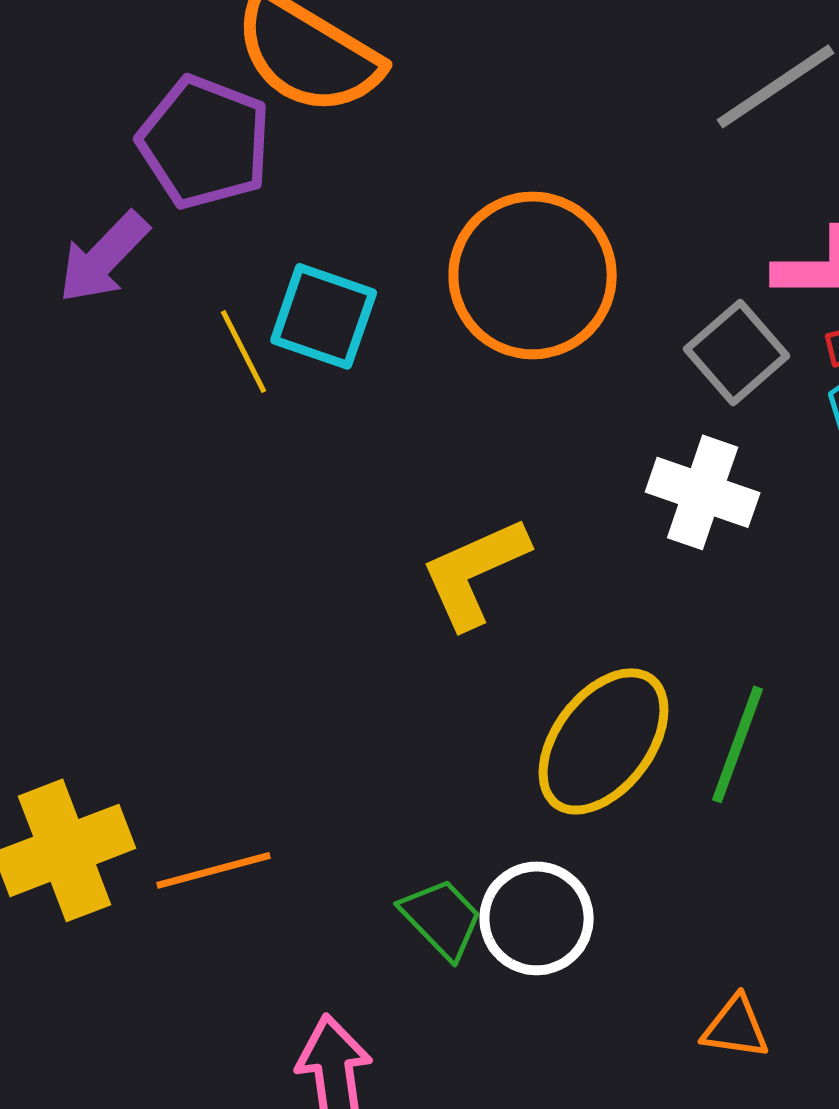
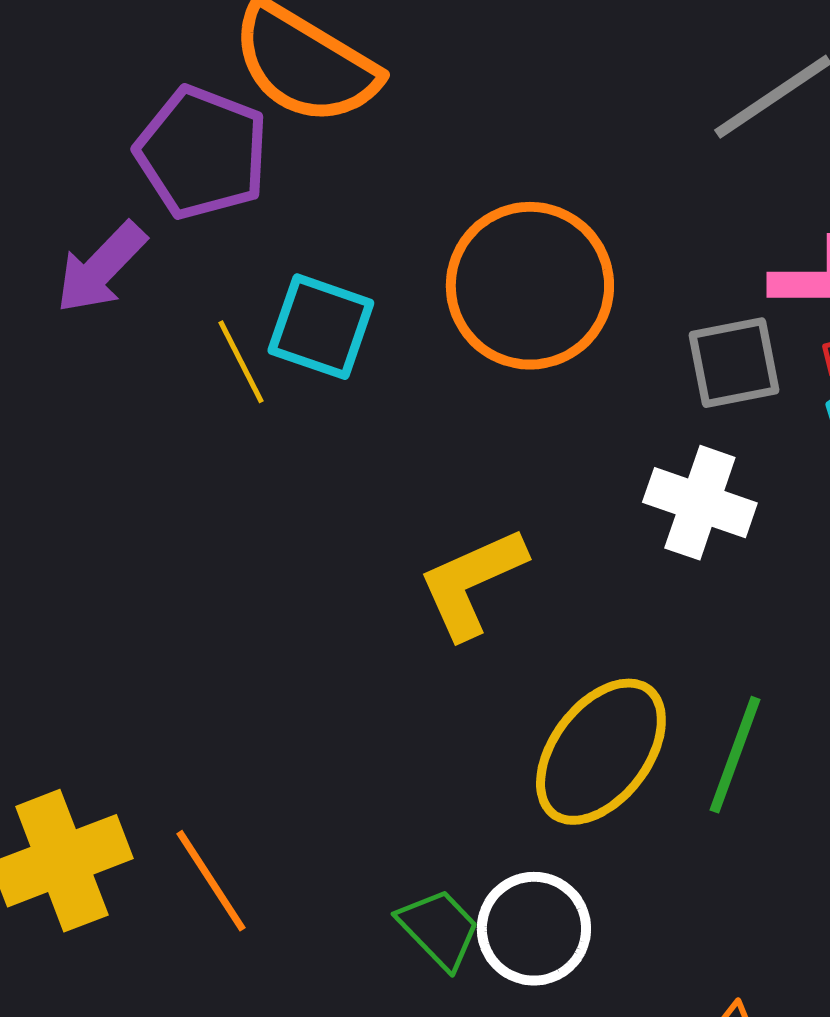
gray square: (737, 352) -> (734, 363), turned 30
orange line: (214, 870) -> (211, 881), turned 72

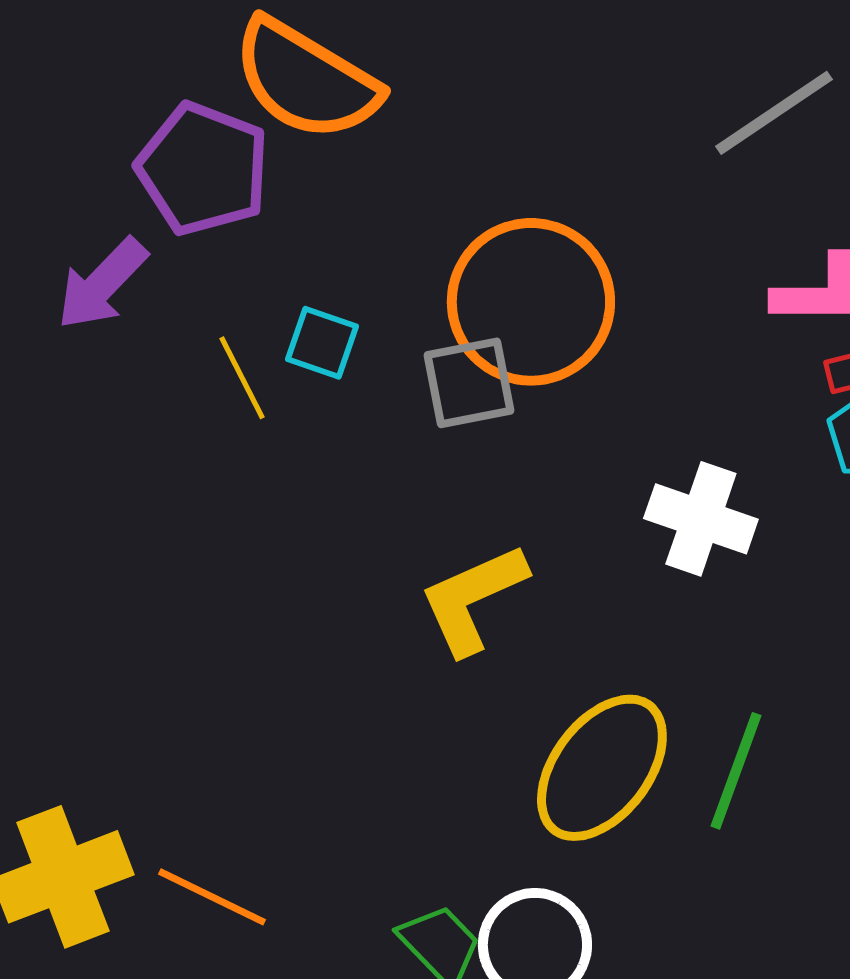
cyan square: (321, 327) -> (322, 343), size x0.7
gray square: (734, 363) -> (469, 383), moved
orange line: (211, 881) -> (212, 897), turned -31

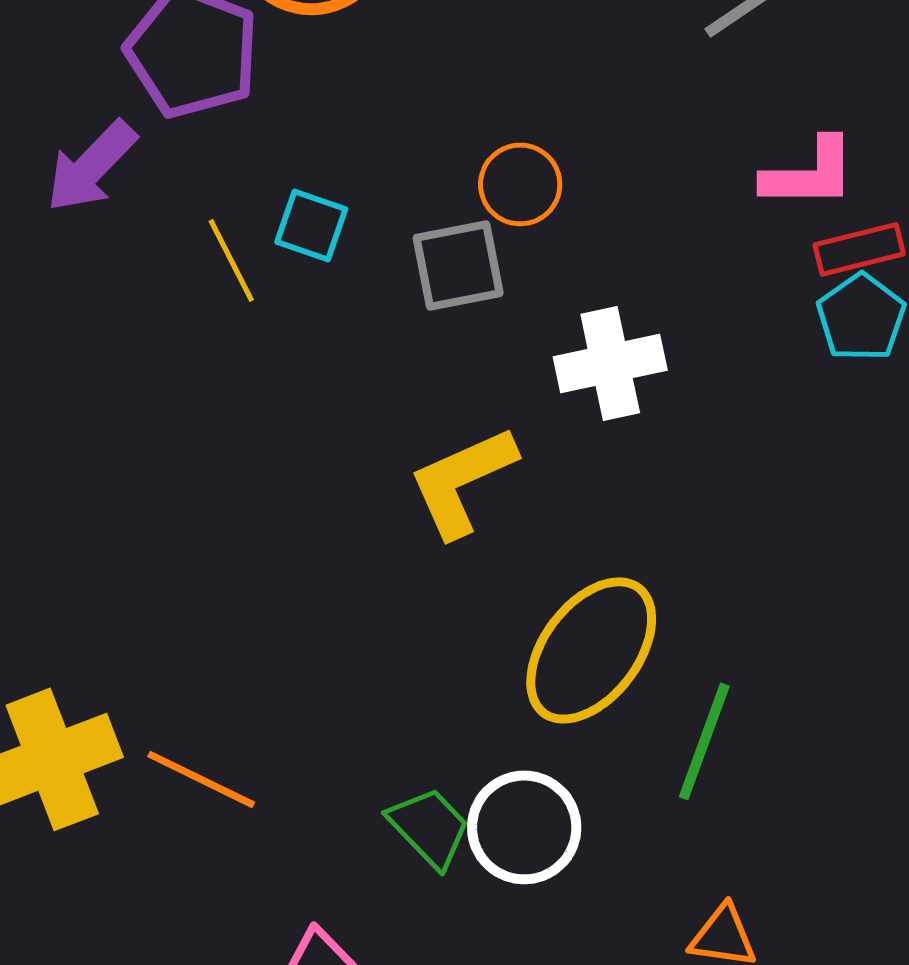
orange circle: (531, 302) -> (520, 184), size x0.5
white cross: (701, 519) -> (610, 363), moved, turned -31
green line: (736, 771) -> (704, 741), moved

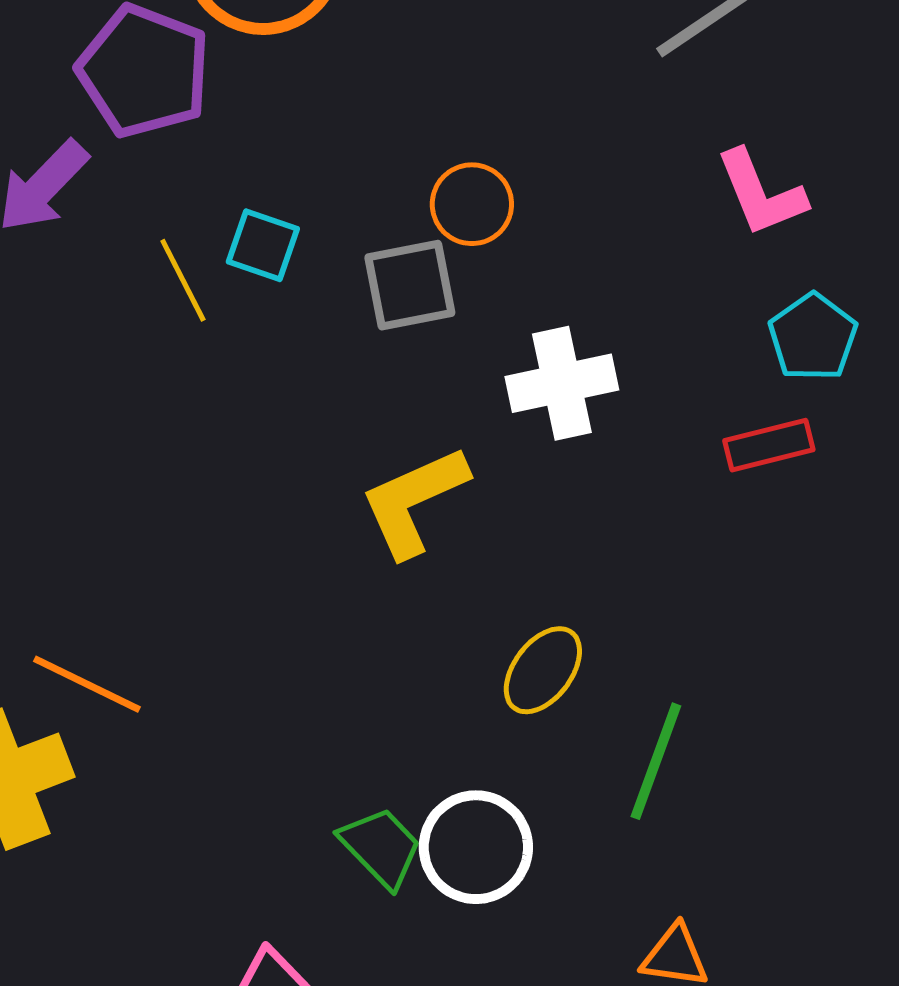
pink L-shape: (809, 173) -> (761, 193), turned 68
red rectangle: (859, 249) -> (769, 445), moved
yellow ellipse: (591, 650) -> (543, 670), size x0.6
orange line: (201, 779) -> (87, 684), moved

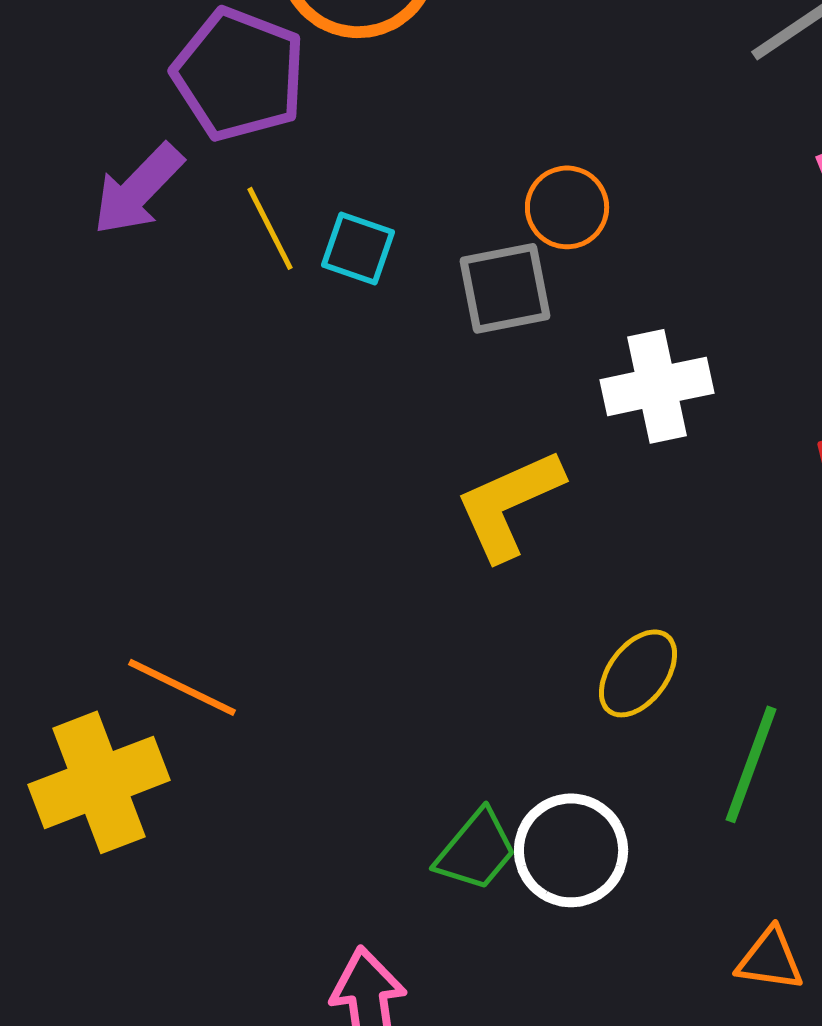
yellow line: (183, 280) -> (270, 228), moved
green trapezoid: (381, 847) -> (476, 850), turned 84

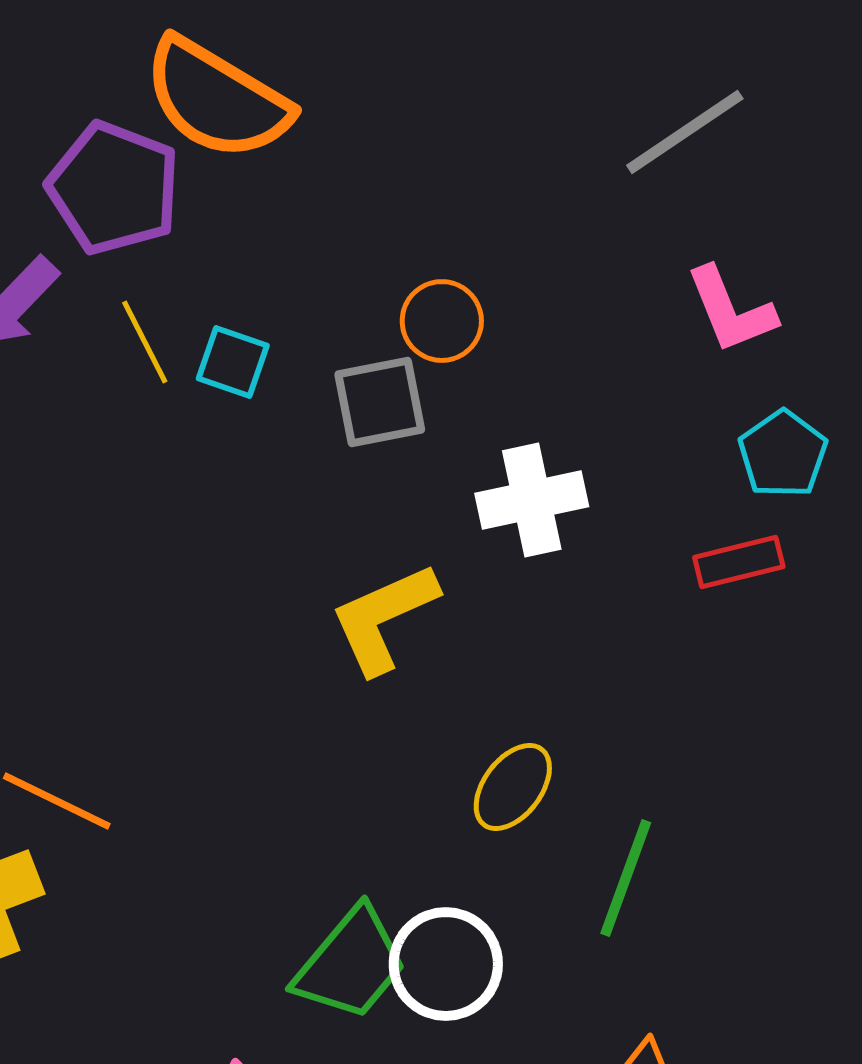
green trapezoid: (476, 850) -> (351, 964), size x1.4

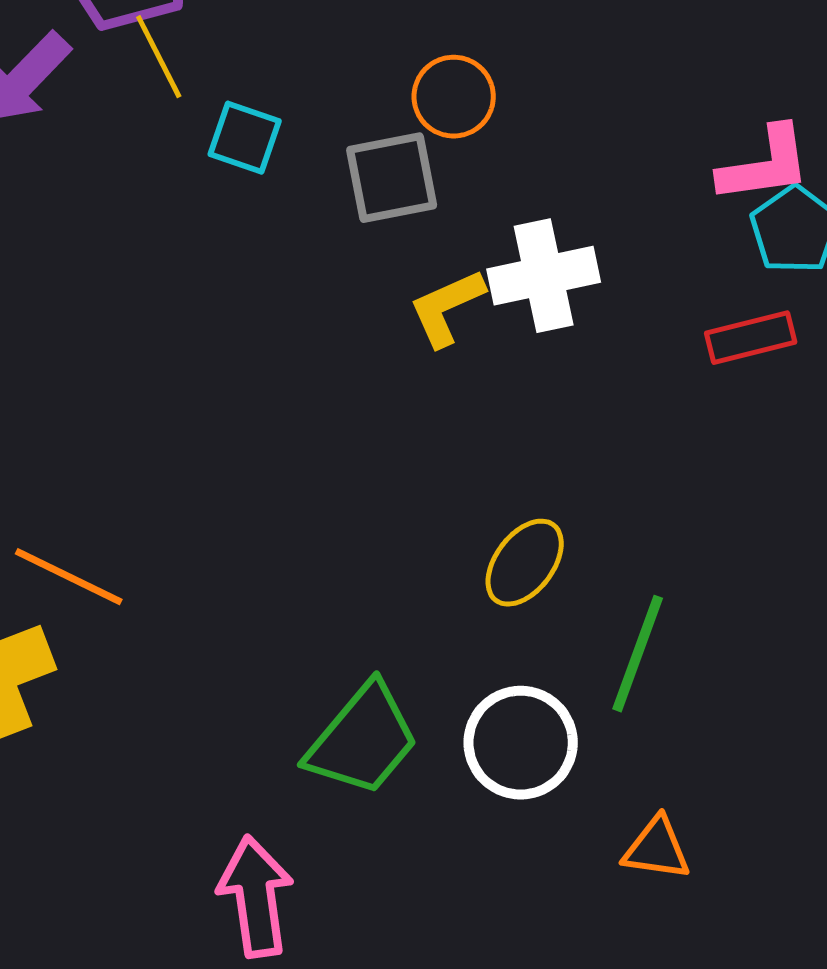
pink L-shape: (731, 310) -> (765, 165), moved, turned -76
yellow line: (145, 342) -> (159, 57), moved
yellow L-shape: (384, 618) -> (447, 308), moved, size x0.7
white circle: (446, 964) -> (521, 743), moved

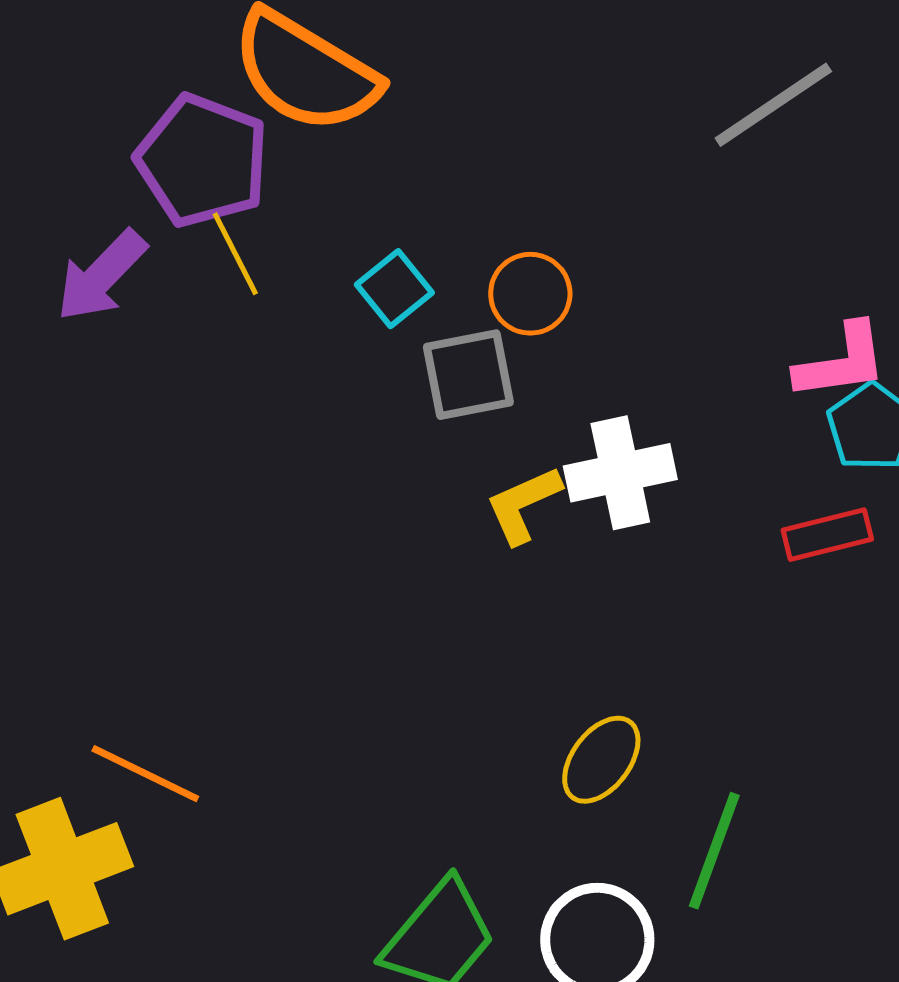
cyan square: (245, 138) -> (394, 289), moved, turned 32

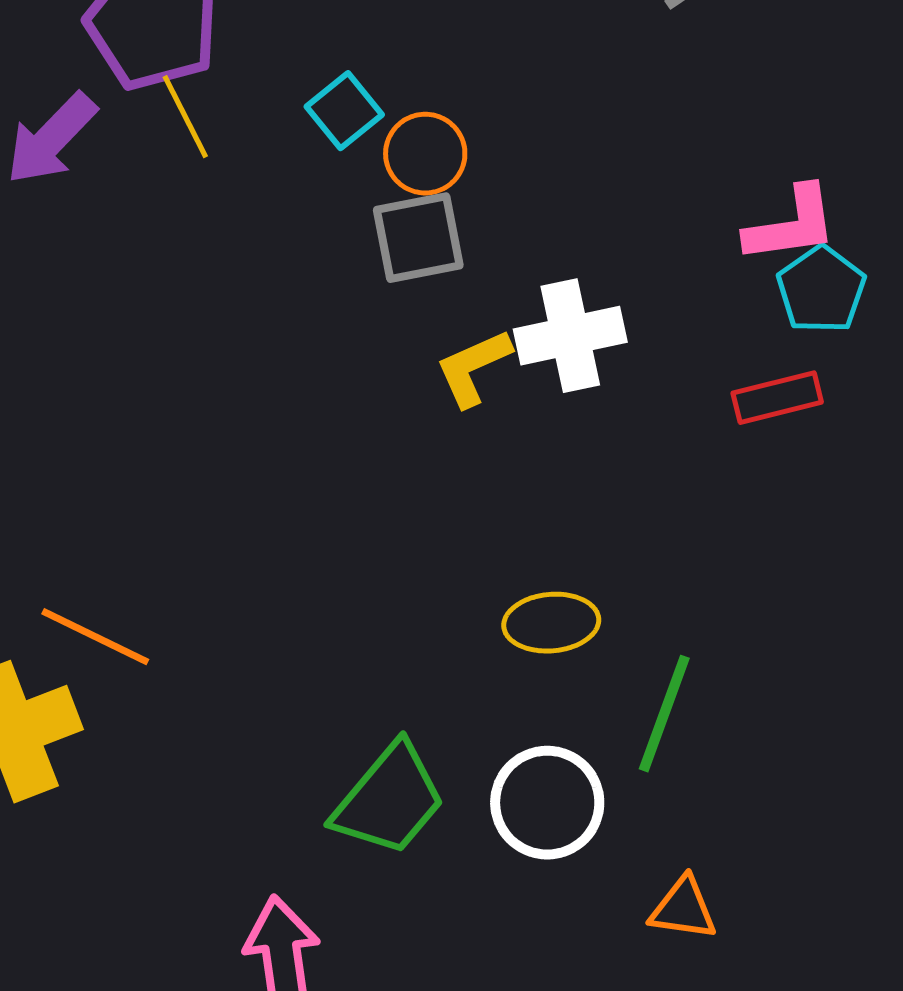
cyan square: (394, 289) -> (344, 111), moved
orange circle: (530, 294) -> (425, 154), moved
yellow ellipse: (601, 760) -> (551, 623), turned 48

